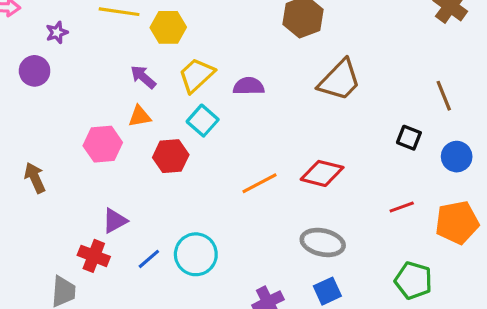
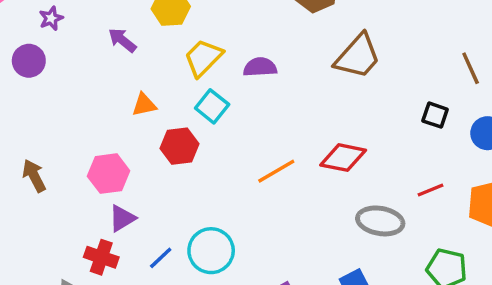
purple arrow: (143, 77) -> (122, 40), moved
pink hexagon: (103, 144) -> (109, 174), moved
gray ellipse: (323, 242) -> (380, 221), moved

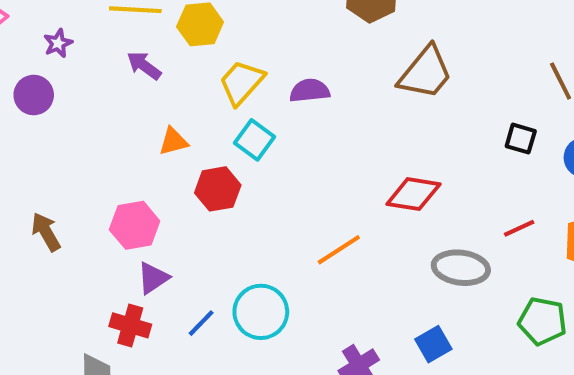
orange line: (276, 171) -> (339, 250), moved

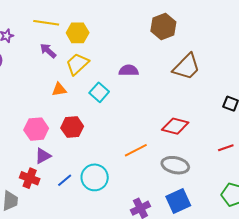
yellow trapezoid: (242, 82) -> (77, 64), moved
red hexagon: (218, 189) -> (72, 127), moved
gray ellipse: (461, 268) -> (175, 165), moved
blue square: (433, 344) -> (178, 201), size x1.4

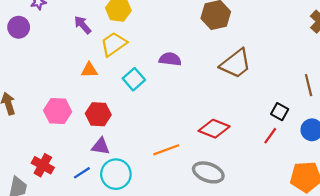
red line: (226, 148) -> (270, 136), moved, turned -42
purple triangle: (43, 156) -> (101, 146), moved, turned 30

